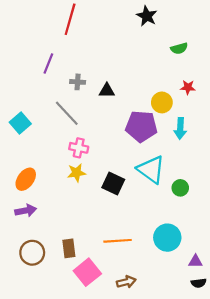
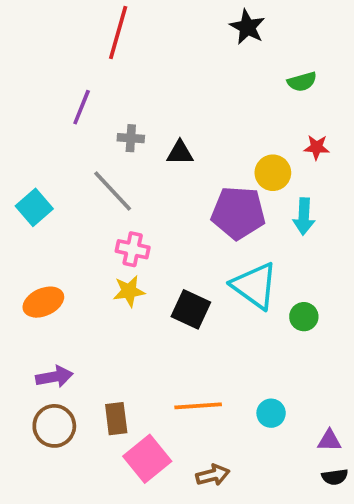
orange ellipse: (26, 179) -> (43, 302), turned 30
purple arrow: (26, 211) -> (54, 377), moved
cyan circle: (167, 238) -> (271, 413), moved, size x0.6

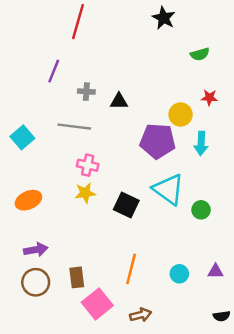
gray line: (113, 191) -> (74, 127), turned -40
orange line: (198, 406) -> (131, 269), turned -72
purple triangle: (329, 441) -> (216, 271), moved

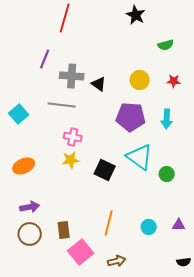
gray cross: (86, 92) -> (72, 76), size x1.6
black triangle: (119, 101) -> (99, 84), turned 35
yellow circle: (181, 114) -> (140, 80), moved

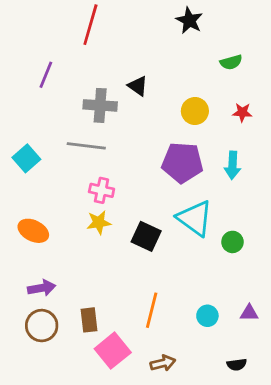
purple line: (45, 59) -> (46, 75), moved
black triangle: (99, 84) -> (138, 86), moved
orange ellipse: (24, 166) -> (33, 231), turned 50
black semicircle: (184, 262) -> (237, 365), moved

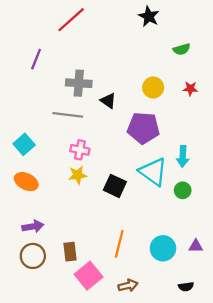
red line: (90, 25) -> (71, 20), turned 32
black triangle: (138, 86) -> (108, 101), moved
cyan square: (26, 158) -> (24, 144), moved
cyan arrow: (233, 165) -> (183, 156), moved
cyan circle: (207, 316) -> (163, 248), size x1.5

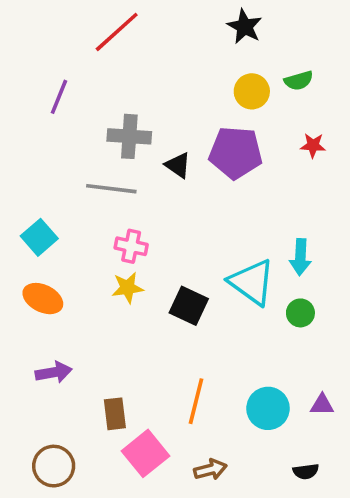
yellow circle: (153, 88) -> (252, 91), moved
purple pentagon: (143, 128) -> (236, 153), moved
brown circle: (33, 256) -> (54, 466), moved

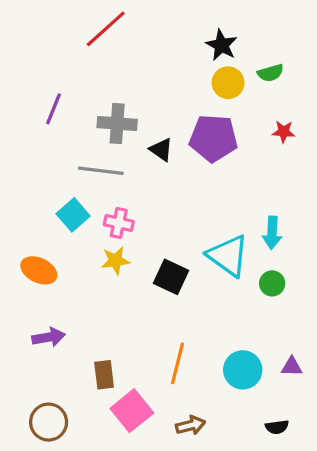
black star: (245, 27) -> (222, 45), moved
purple line: (59, 97) -> (53, 109), moved
cyan square: (39, 237) -> (73, 215), moved

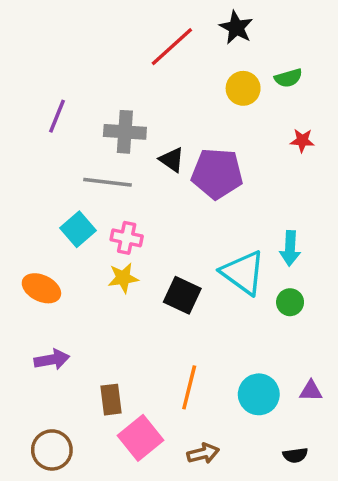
red line: (106, 29) -> (172, 47), moved
black star: (222, 45) -> (236, 28), moved
purple pentagon: (213, 138) -> (217, 174), moved

